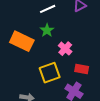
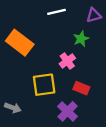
green star: (47, 30) -> (81, 39), moved

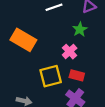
red rectangle: (81, 88) -> (77, 75), moved

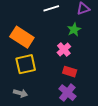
yellow square: (51, 76) -> (26, 64), moved

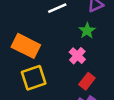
red rectangle: (70, 72) -> (87, 81), turned -64

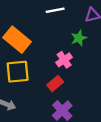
red rectangle: (87, 81) -> (55, 84), moved

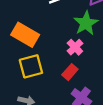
green star: (79, 38) -> (86, 23), size x1.5

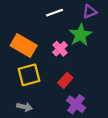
pink cross: (75, 47) -> (60, 49), moved

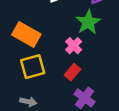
pink cross: (60, 49) -> (74, 46), moved

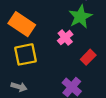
red rectangle: (72, 72) -> (88, 57), moved

